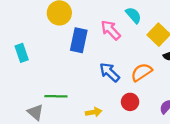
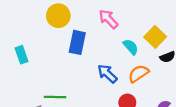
cyan semicircle: (133, 15) -> (131, 47), moved
pink arrow: (111, 30) -> (108, 19), moved

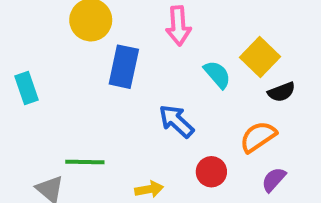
pink arrow: (108, 19) -> (178, 26), turned -140
orange semicircle: (138, 74) -> (258, 137), moved

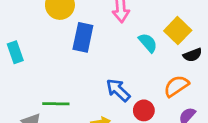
blue arrow: (176, 121) -> (118, 90), moved

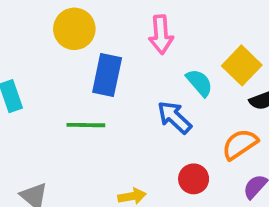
blue arrow: (118, 90) -> (174, 117), moved
green line: (56, 104) -> (86, 125), moved

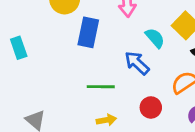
green line: (86, 125) -> (101, 87), moved

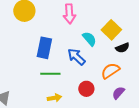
blue rectangle: (88, 32) -> (44, 48), moved

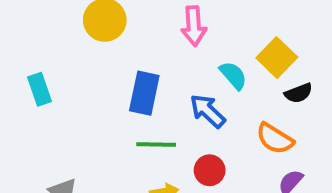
orange semicircle: (110, 71) -> (275, 139), turned -114
red circle: (86, 89) -> (210, 170), moved

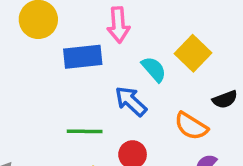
blue rectangle: (144, 93) -> (83, 57), moved, turned 72
black semicircle: (299, 93) -> (225, 99), moved

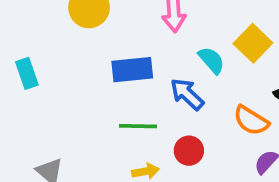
blue rectangle: (83, 57) -> (132, 70), moved

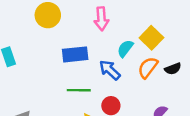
cyan semicircle: (211, 60) -> (125, 48), turned -102
orange semicircle: (251, 120) -> (148, 68), moved, turned 95

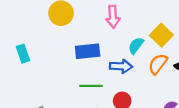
blue arrow: (110, 70) -> (121, 66), turned 140

